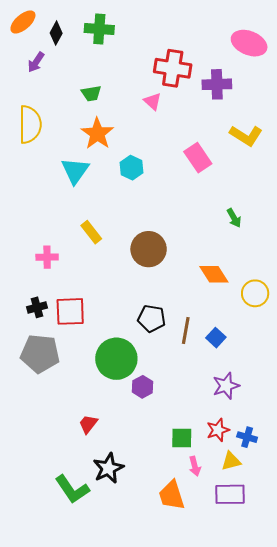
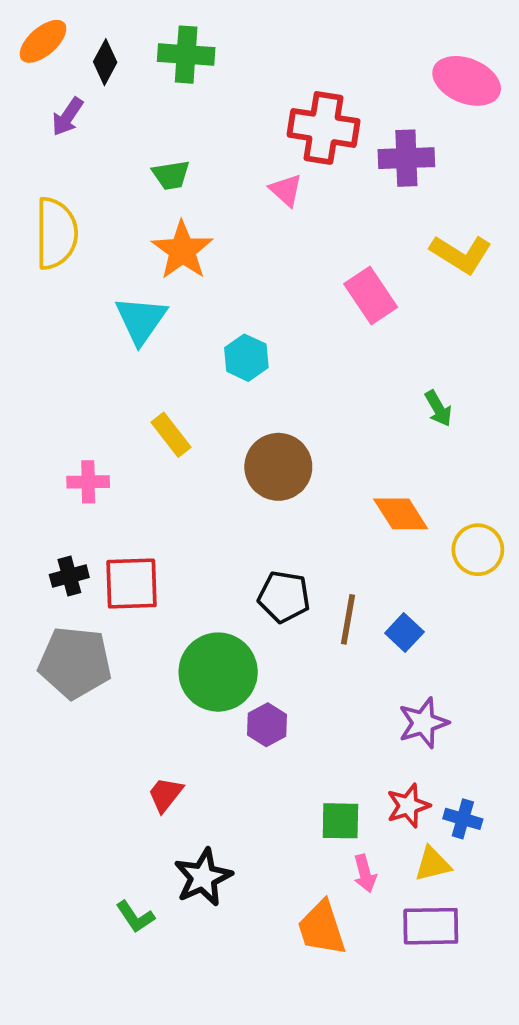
cyan hexagon: (131, 168) -> (246, 358), moved
green L-shape: (72, 489) -> (135, 917), size x0.6

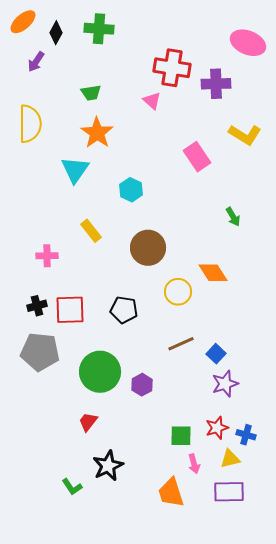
yellow circle: (478, 550) -> (178, 292), moved
black pentagon: (284, 597) -> (124, 310), moved
brown line: (348, 619) -> (181, 344), moved, turned 56
blue square: (404, 632) -> (216, 354), moved
green circle: (218, 672) -> (100, 372), moved

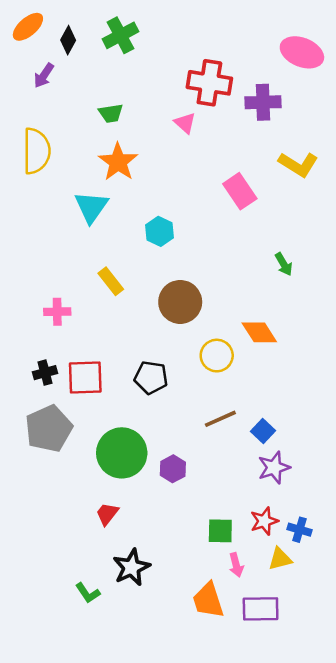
green cross: (99, 29) -> (121, 35), turned -32
gray pentagon: (40, 352) -> (49, 429), turned -30
purple rectangle: (229, 492) -> (261, 609), moved

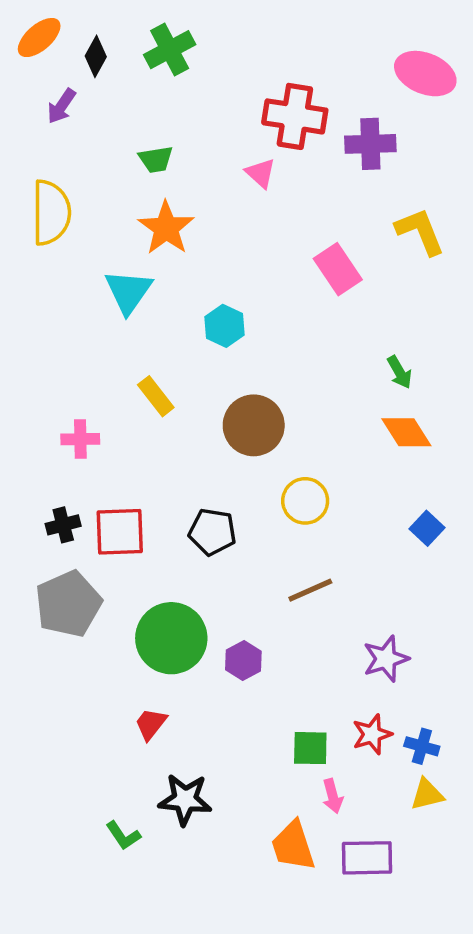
yellow L-shape: (298, 164) -> (420, 231), turned -144
orange diamond: (259, 332) -> (406, 432), moved
blue square: (263, 431) -> (427, 528), moved
yellow triangle: (280, 559) -> (427, 794), moved
black star: (131, 567) -> (185, 799), turned 30

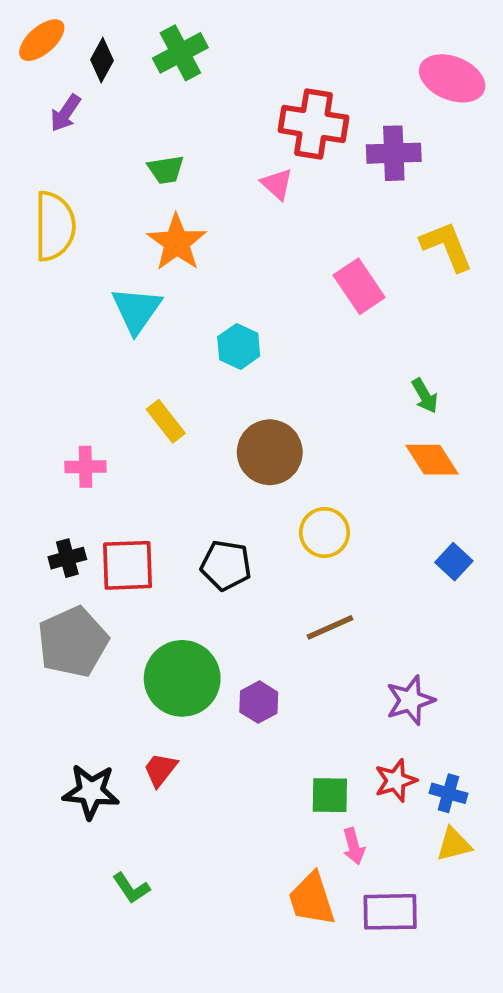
black star: (185, 799) -> (91, 791), moved

